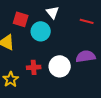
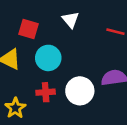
cyan circle: (41, 31) -> (48, 58), moved

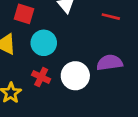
red cross: (46, 92) -> (41, 77), turned 30

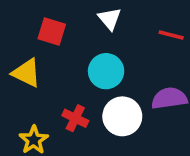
cyan circle: (44, 43) -> (106, 71), moved

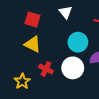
cyan circle: (106, 71) -> (78, 42), moved
yellow triangle: (26, 73) -> (33, 44), moved

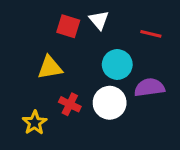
red square: (33, 19) -> (68, 26), moved
yellow triangle: (33, 44) -> (50, 68), turned -36

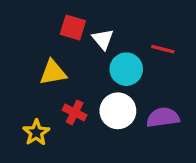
white triangle: (99, 20) -> (103, 39), moved
red line: (151, 34) -> (163, 49), moved
purple semicircle: (149, 87) -> (163, 117), moved

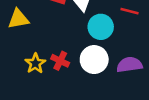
yellow triangle: (53, 72) -> (18, 19), moved
yellow star: (36, 132) -> (35, 63), moved

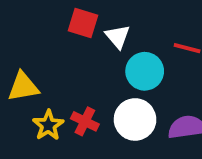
yellow triangle: (18, 19) -> (23, 87), moved

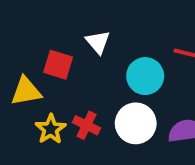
red square: (83, 23) -> (58, 65), moved
white triangle: (118, 37) -> (98, 42), moved

